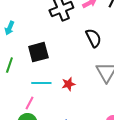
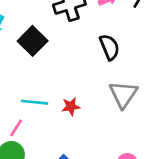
black square: (38, 52) -> (33, 41), moved, turned -35

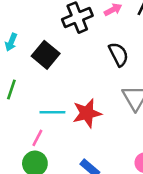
red star: (71, 106) -> (87, 113), size x1.6

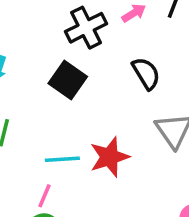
black square: (46, 55) -> (68, 80), moved

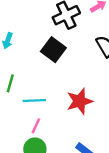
cyan line: (62, 159) -> (34, 100), moved

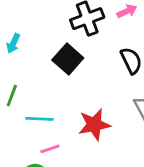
pink line: (36, 126) -> (50, 149), moved, turned 42

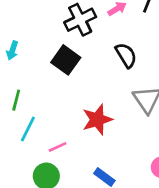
cyan line: (39, 119) -> (28, 129), moved, turned -60

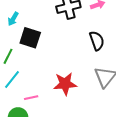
black square: (66, 60) -> (30, 38), moved, turned -30

